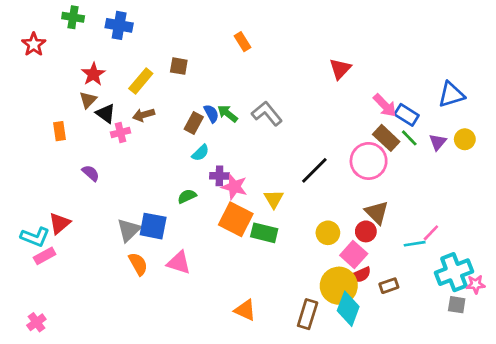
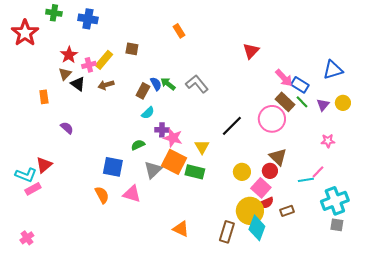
red star: (34, 44) -> (25, 33), size x1.5
pink cross: (120, 132) -> (89, 65), moved
gray triangle: (129, 230) -> (153, 170), moved
pink star: (476, 284) -> (328, 141), moved

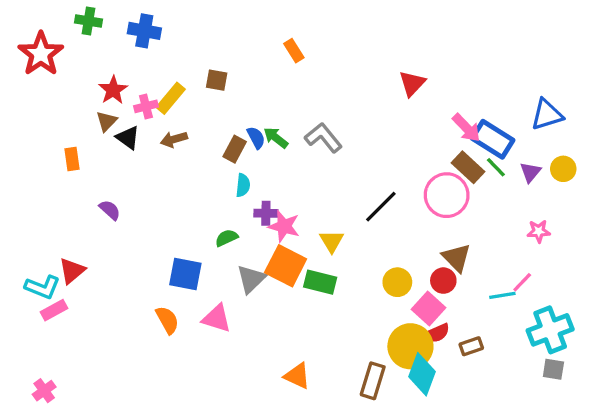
blue rectangle: (300, 85) -> (493, 139), size x1.4
cyan semicircle: (148, 113) -> (243, 185), turned -40

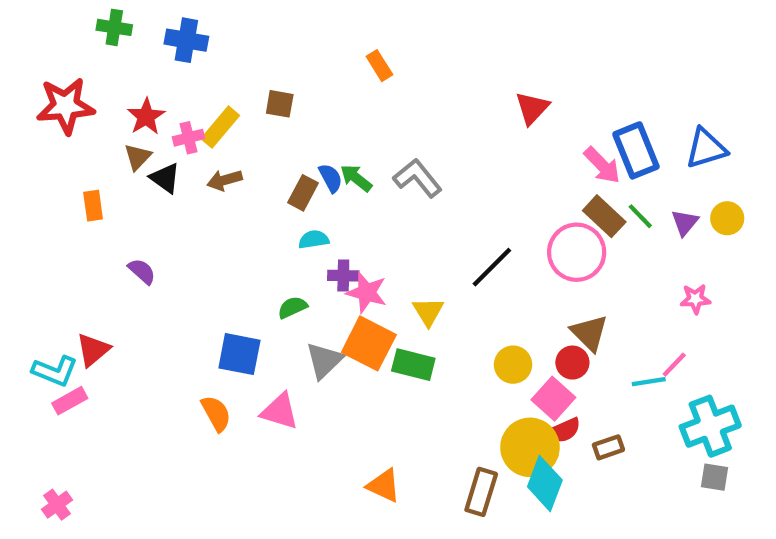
red star: (41, 54) -> (65, 106), moved, turned 30
blue rectangle: (493, 139) -> (636, 150), moved, turned 36
cyan semicircle: (243, 185) -> (314, 240), turned -105

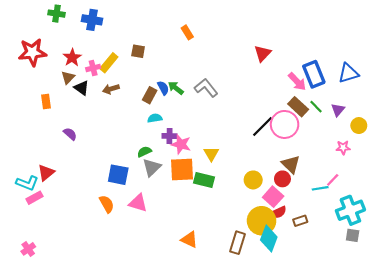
yellow circle: (727, 218) -> (359, 126), moved
black line: (492, 267) -> (263, 127), moved
orange square: (369, 343) -> (182, 169), turned -30
gray triangle: (324, 360) -> (152, 167), moved

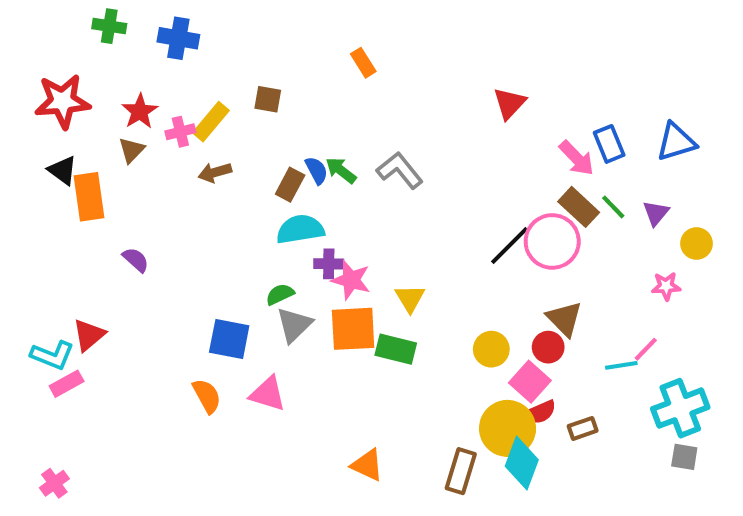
blue rectangle: (314, 74) -> (609, 144), size x0.7
black triangle: (82, 88) -> (63, 170), moved
orange rectangle: (46, 101) -> (89, 197), size x1.6
cyan semicircle: (155, 118) -> (300, 229), size x1.6

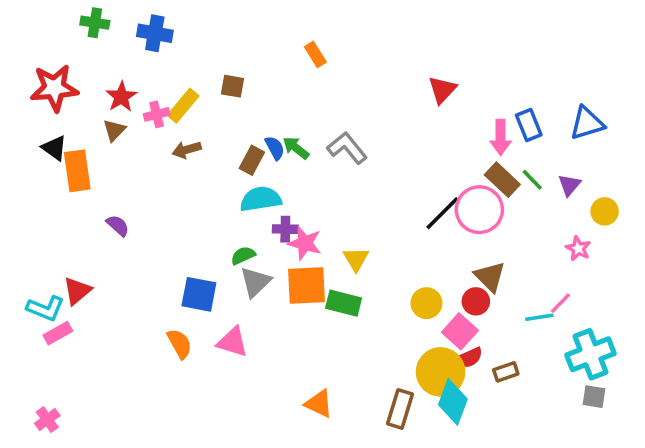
pink arrow: (577, 158) -> (501, 137), turned 44
pink star: (666, 286) -> (578, 248), turned 30

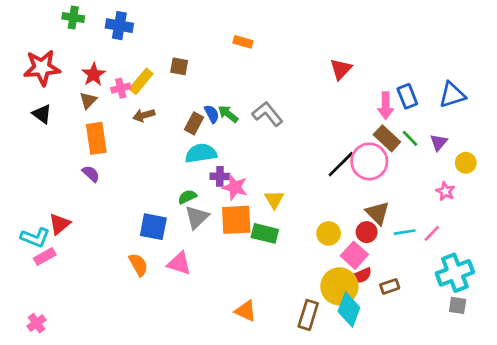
orange rectangle: (315, 54) -> (243, 42), turned -42
orange rectangle: (77, 171) -> (96, 138), moved
cyan line: (539, 317) -> (405, 232), moved

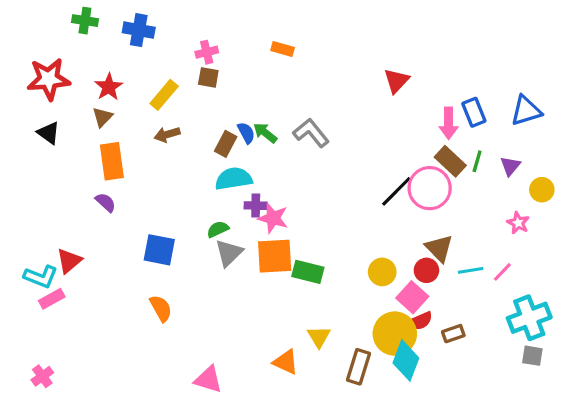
pink cross: (121, 88) -> (207, 52), moved
green line: (410, 138) -> (477, 161), turned 60
yellow triangle: (274, 199) -> (319, 337), moved
blue square: (153, 227) -> (159, 250), moved
pink triangle: (179, 263) -> (208, 379), moved

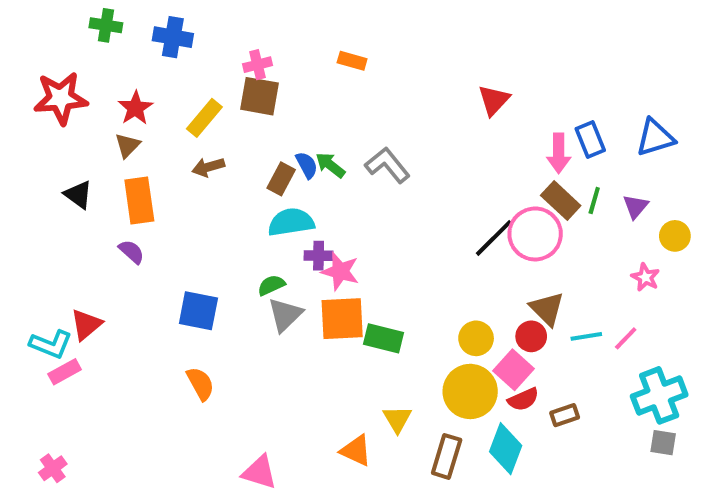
brown square: (208, 77) -> (259, 96), size x1.5
black triangle: (49, 133) -> (78, 195), moved
yellow circle: (395, 334) -> (470, 391), moved

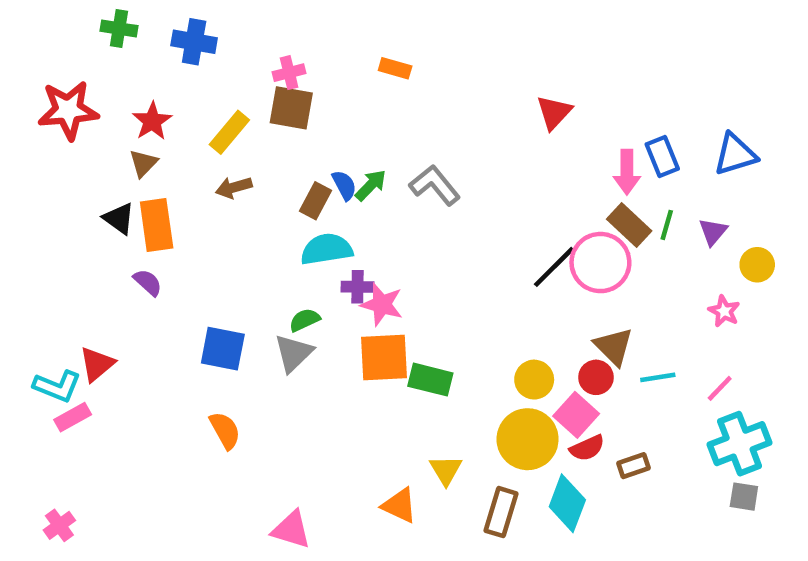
green arrow: (330, 165) -> (371, 185), turned 96
black triangle: (78, 195) -> (119, 218), moved
gray triangle: (285, 315) -> (293, 353), moved
pink line: (626, 338) -> (720, 388), moved

